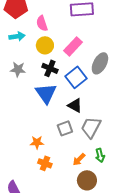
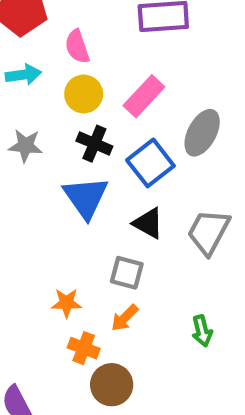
gray trapezoid: (91, 127) -> (209, 232), moved
gray square: (65, 128) -> (127, 273), turned 35
orange arrow: (79, 159) -> (125, 318), moved
brown circle: (87, 180) -> (112, 385), moved

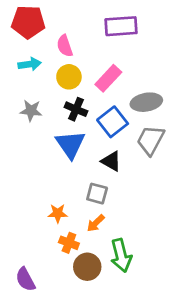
gray ellipse: (202, 133) -> (146, 102), turned 52
gray trapezoid: (209, 232) -> (151, 140), moved
green arrow: (202, 331) -> (121, 255), moved, size x1.6

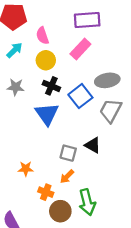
cyan arrow: (30, 64) -> (14, 50), turned -36
pink rectangle: (108, 78) -> (80, 49), moved
black triangle: (111, 161) -> (93, 145), moved
orange star: (58, 213) -> (26, 169), moved

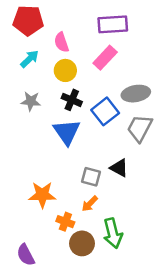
orange star: (26, 169) -> (42, 195), size x1.5

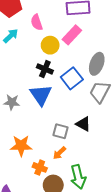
yellow circle: (65, 70) -> (50, 45), moved
gray ellipse: (136, 94) -> (97, 64), turned -60
gray star: (31, 101) -> (12, 102), moved

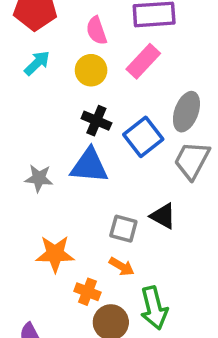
pink semicircle: (37, 22) -> (96, 31), moved
yellow circle: (50, 45) -> (91, 70), moved
blue triangle: (41, 95) -> (89, 166), turned -50
orange arrow: (59, 153) -> (122, 266), turned -104

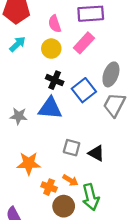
black triangle: (163, 216) -> (96, 153), moved
orange arrow: (122, 266) -> (70, 180), moved

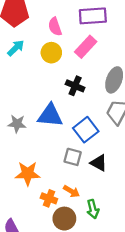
black cross: (55, 80) -> (75, 86), moved
blue square: (84, 90) -> (86, 130), moved
green arrow: (91, 197) -> (93, 209), size x0.7

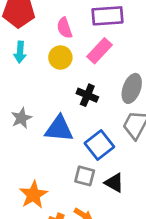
cyan arrow: (16, 48) -> (20, 52), turned 138
gray star: (17, 124) -> (21, 118), moved, turned -30
orange star: (28, 174) -> (33, 195), turned -30

